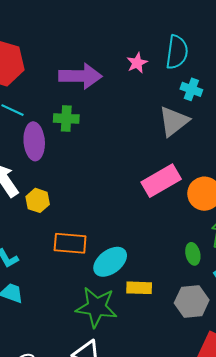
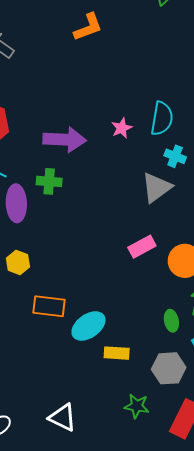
pink rectangle: (161, 181) -> (142, 247), size x0.7
green star: (96, 307) -> (137, 406), moved, size x0.6

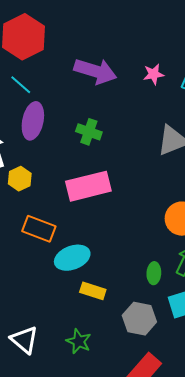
green cross: (49, 181) -> (89, 132), moved
pink rectangle: (142, 247) -> (88, 186), moved, size x1.6
green star: (137, 406) -> (79, 341), moved

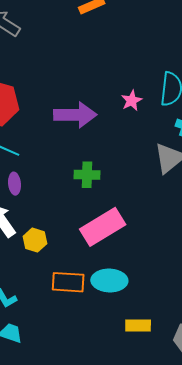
purple ellipse: (33, 121) -> (15, 184), moved, size x0.6
cyan ellipse: (72, 258) -> (109, 281), moved, turned 40

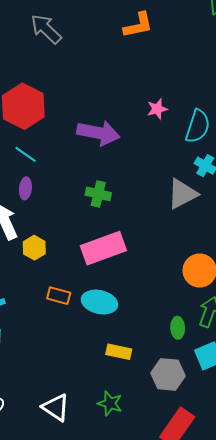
pink star: (132, 101) -> (157, 109), moved
orange rectangle: (68, 282) -> (59, 296), size x0.7

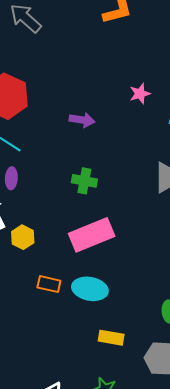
purple arrow: (98, 133) -> (82, 120), size x0.6

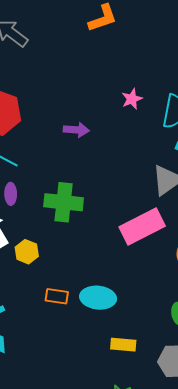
green cross: (84, 181) -> (64, 202), moved, size x1.5
pink rectangle: (92, 235) -> (142, 227), moved

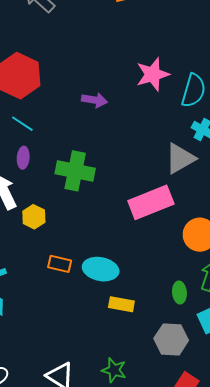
pink star: (132, 99) -> (153, 74), size x1.6
yellow rectangle: (123, 345) -> (121, 304), moved

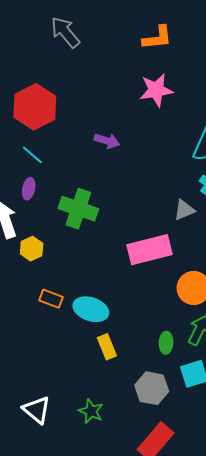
pink star: (153, 74) -> (156, 90), moved
gray triangle: (180, 159) -> (184, 210), size x0.7
yellow rectangle: (121, 304) -> (107, 347), turned 50

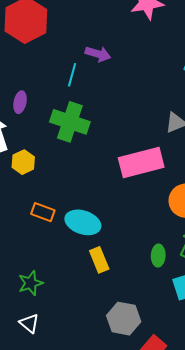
cyan line: (32, 155) -> (72, 75), moved, turned 65
gray hexagon: (152, 388) -> (124, 319), moved
white triangle: (37, 410) -> (29, 323), size x0.7
green star: (91, 411) -> (31, 283), moved, turned 30

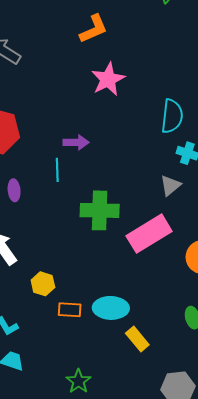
purple ellipse: (20, 102) -> (14, 190), moved
green cross: (70, 122) -> (100, 210), moved
yellow hexagon: (23, 162) -> (43, 284), moved

